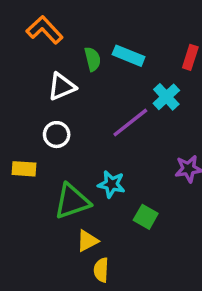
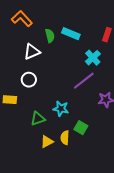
purple line: (130, 123) -> (84, 81), moved
green triangle: (72, 201) -> (38, 119), size x0.7
yellow semicircle: (101, 270) -> (65, 138), moved

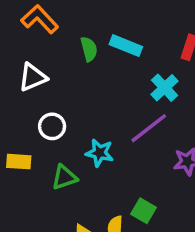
white triangle: (32, 52) -> (33, 77), moved
cyan star: (61, 109) -> (100, 153), moved
green triangle: (38, 119) -> (64, 177), moved

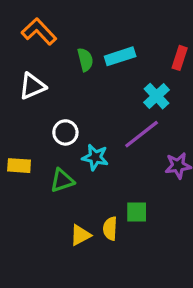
cyan rectangle: (126, 46) -> (120, 56), turned -40
white circle: (52, 126) -> (65, 132), moved
green square: (143, 211) -> (137, 212), turned -30

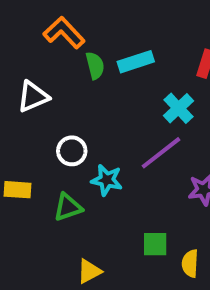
orange L-shape: (39, 31) -> (64, 33), moved
yellow semicircle: (110, 229) -> (190, 263), moved

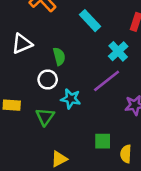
cyan rectangle: (136, 62) -> (90, 21), turned 65
green semicircle: (95, 66) -> (59, 56), moved
green triangle: (68, 207) -> (45, 117), turned -36

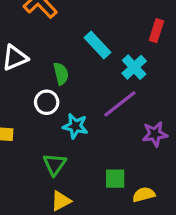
cyan rectangle: (90, 21) -> (98, 45), moved
green triangle: (45, 117) -> (55, 164), moved
yellow semicircle: (126, 154) -> (144, 195), turned 72

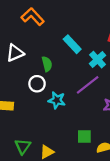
green triangle: (55, 164) -> (23, 146), moved

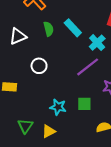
green semicircle: (47, 64) -> (49, 29), moved
cyan star: (57, 100) -> (58, 107), moved
green square: (84, 137) -> (84, 104), moved

